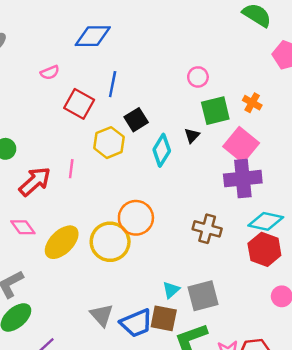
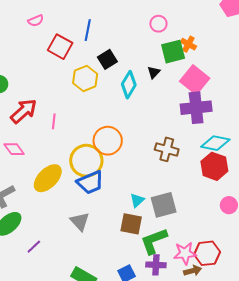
orange cross: (252, 103) -> (188, 44), moved
pink line: (71, 169) -> (54, 121), moved
yellow ellipse: (62, 242) -> (48, 178), moved
blue trapezoid: (136, 323) -> (90, 182), moved

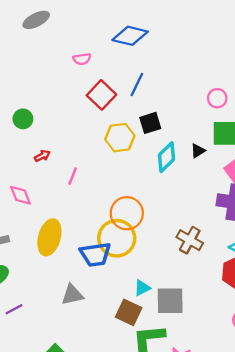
red arrow: (24, 111) -> (42, 156), size x0.5
yellow circle: (86, 161) -> (117, 238), moved
yellow ellipse: (48, 178) -> (49, 237), turned -44
gray triangle: (80, 221) -> (72, 295), turned 45

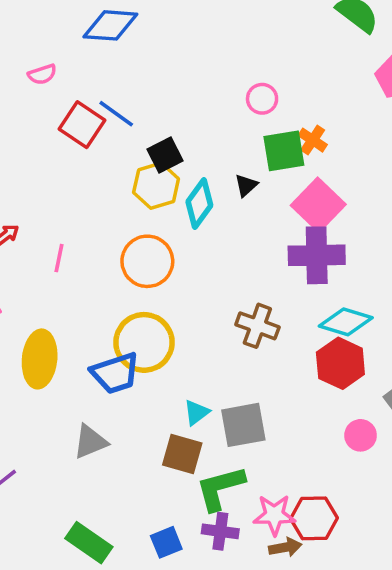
blue line: (137, 85) -> (116, 114), moved, turned -70
yellow hexagon: (120, 138) -> (156, 186), moved
orange circle: (127, 213) -> (147, 261), moved

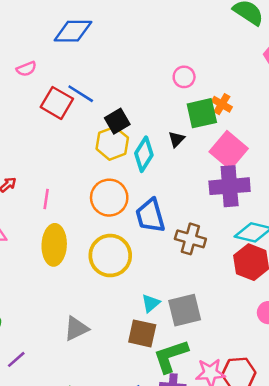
yellow ellipse: (40, 359) -> (54, 245), moved
blue trapezoid: (115, 373) -> (150, 216), moved, turned 96

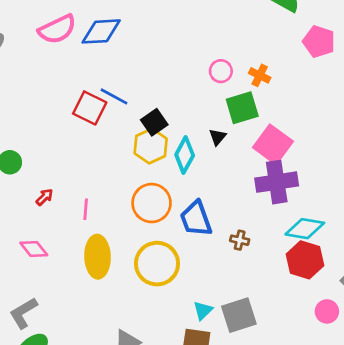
pink semicircle: (26, 69) -> (57, 29), moved, size x1.8
orange cross: (222, 104) -> (260, 75), moved
brown cross: (190, 239) -> (240, 240), size x0.6

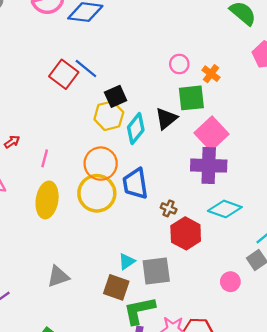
black triangle: (217, 137) -> (166, 119), size x1.5
red hexagon: (305, 260) -> (186, 233), moved
yellow circle: (157, 264) -> (97, 193), moved

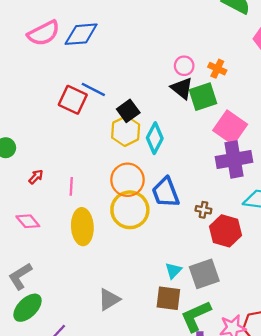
black triangle: (166, 119) -> (182, 88), moved, turned -30

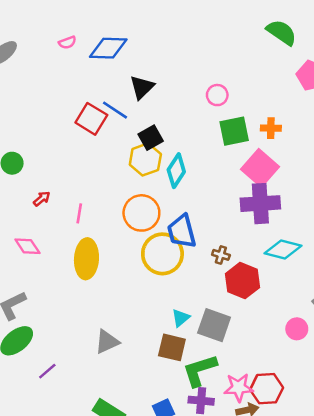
pink semicircle: (44, 33) -> (67, 42), size x0.5
orange cross: (217, 69) -> (271, 128), moved, turned -30
black triangle: (182, 88) -> (142, 87), moved, turned 30
yellow circle: (130, 210) -> (162, 254), moved
gray square: (204, 274) -> (214, 325), turned 32

